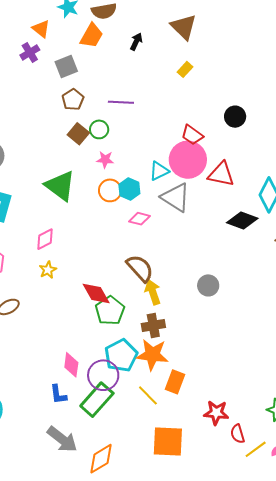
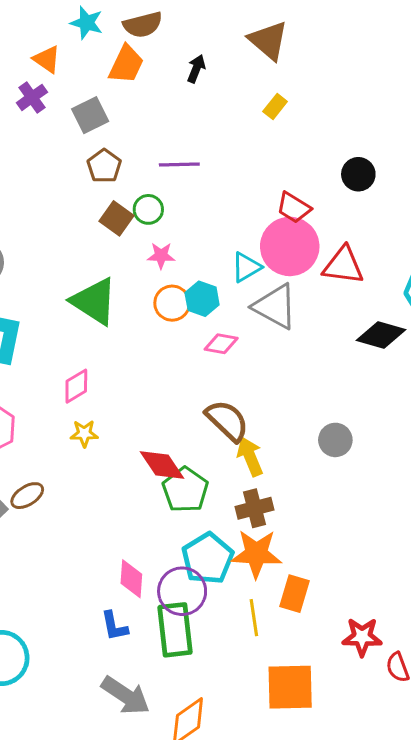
yellow star: (48, 270) -> (84, 434), turned 30
yellow line: (148, 395) -> (254, 618), turned 40
green rectangle: (97, 400) -> (175, 630), turned -44

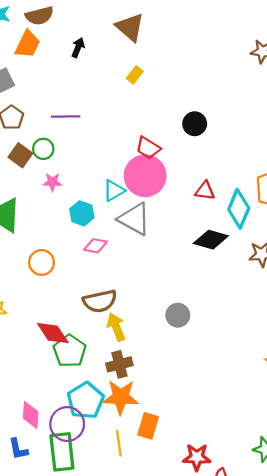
red triangle: (343, 265) -> (205, 191), moved, size x0.7
orange circle: (172, 303) -> (42, 262), moved
brown semicircle: (227, 421) -> (100, 301), turned 124

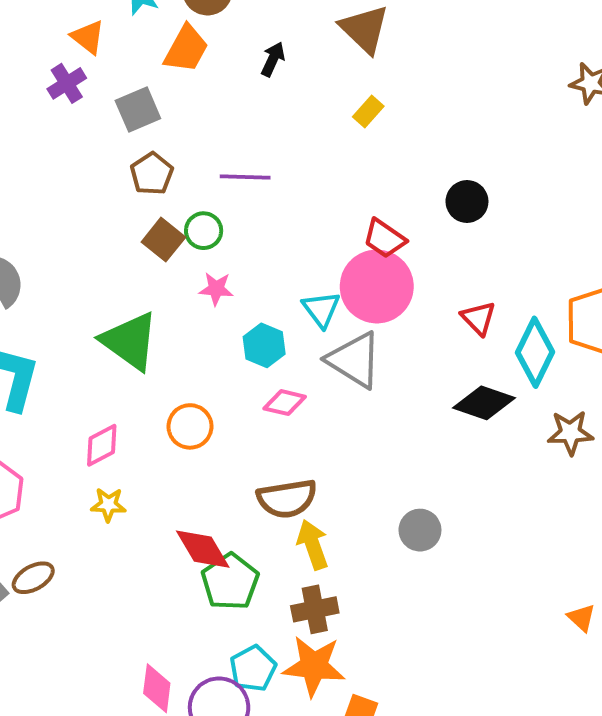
cyan triangle: (114, 191) -> (321, 309), turned -40
red triangle: (205, 191) -> (478, 318), turned 35
cyan pentagon: (86, 400) -> (253, 668), size x0.7

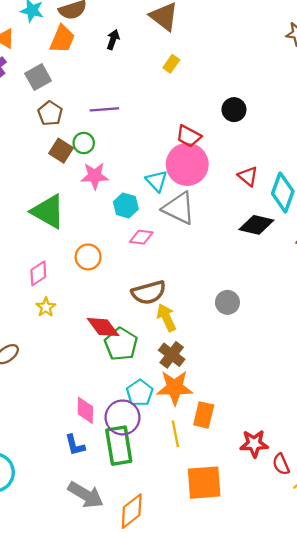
pink star: (216, 289) -> (95, 176), size x1.4
yellow star: (108, 505) -> (46, 307), turned -30
brown cross: (315, 609) -> (172, 355), turned -35

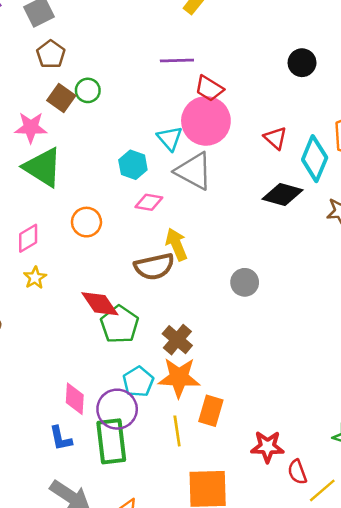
purple line: (104, 109) -> (177, 60), moved
black circle: (234, 110) -> (302, 63), moved
pink star: (95, 176) -> (31, 127), moved
yellow arrow: (166, 318) -> (176, 244), moved

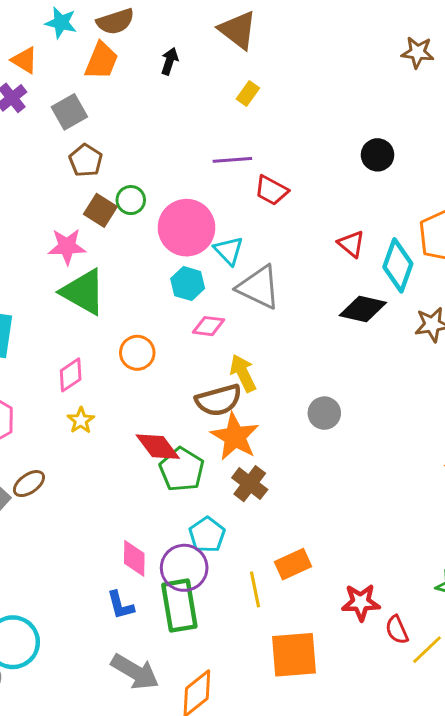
pink circle: (206, 121) -> (187, 228), moved
orange star: (179, 378) -> (235, 437), moved, turned 30
orange rectangle: (211, 411) -> (293, 564), turned 52

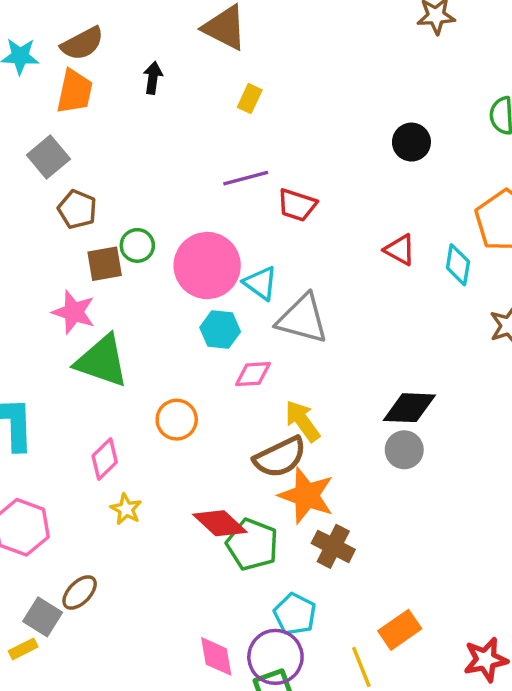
brown square: (100, 210) -> (105, 264), turned -32
pink star: (67, 246) -> (74, 312), turned 30
cyan diamond: (398, 265) -> (458, 265), size x0.7
black diamond: (363, 309) -> (409, 408), moved

